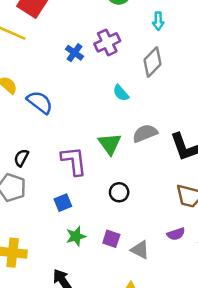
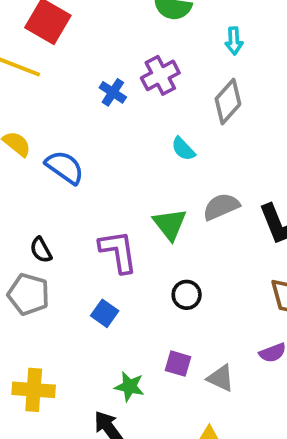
black semicircle: (21, 158) -> (41, 250), turned -54
blue square: (63, 203) -> (105, 313), turned -30
green star: (76, 236) -> (129, 387), moved, turned 30

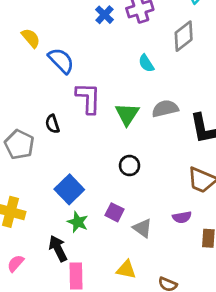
black semicircle: (41, 250) -> (52, 124), moved
purple L-shape: (118, 251) -> (88, 98), moved
blue square: (105, 313) -> (69, 189), moved, size x1.5

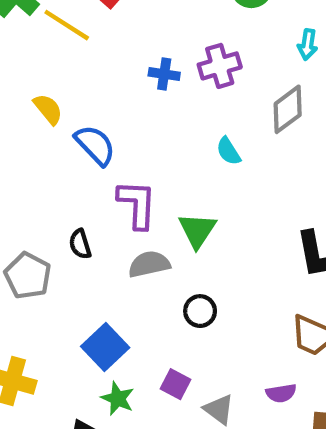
blue cross: (105, 15) -> (164, 74), turned -36
gray semicircle: (165, 109) -> (149, 264), moved

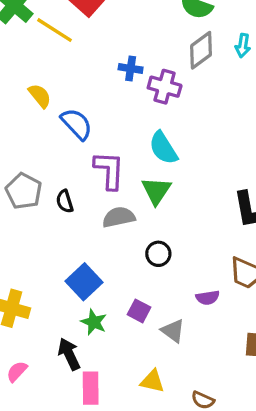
purple cross: (220, 66) -> (165, 87), moved, turned 32
gray diamond: (288, 109) -> (201, 50), moved
cyan semicircle: (228, 151) -> (163, 148), moved, size x1.5
gray pentagon: (28, 276) -> (24, 191), moved
purple semicircle: (281, 393) -> (208, 298), moved

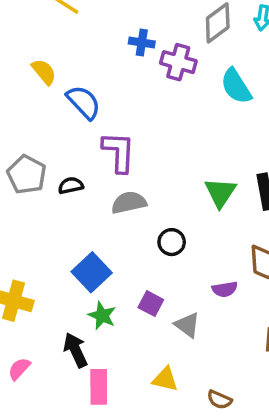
cyan semicircle: (163, 148) -> (236, 86), moved
green triangle: (156, 191) -> (220, 193), moved
black semicircle: (65, 201) -> (71, 186), turned 95

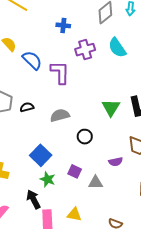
purple cross: (178, 62) -> (85, 50), moved, turned -30
purple L-shape: (119, 152) -> (60, 72), moved
gray triangle: (187, 325) -> (96, 183), turned -35
yellow triangle: (165, 379) -> (74, 214), moved

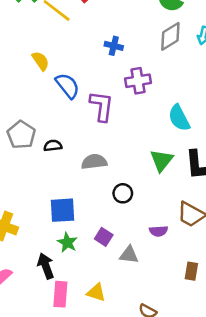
cyan semicircle: (117, 48) -> (179, 118), moved
blue square: (41, 155) -> (63, 210), turned 35

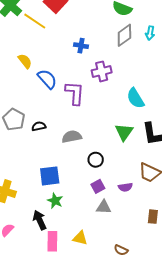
purple square: (104, 237) -> (98, 186), moved, turned 32

